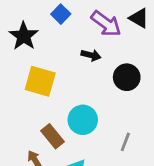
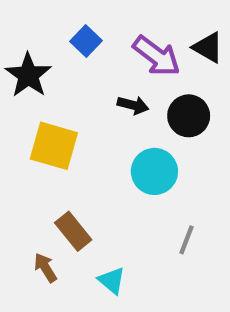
black circle: (127, 77) -> (189, 116), moved
cyan circle: (83, 120) -> (154, 171), moved

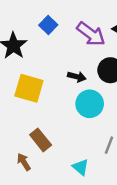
black arrow: (133, 105) -> (77, 77), moved
cyan triangle: (112, 280) -> (81, 167), moved

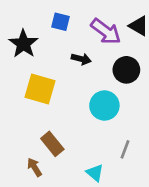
blue square: (48, 25) -> (61, 22), turned -30
black arrow: (77, 77) -> (81, 59), moved

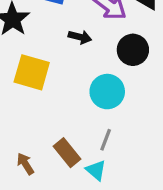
brown rectangle: (52, 144) -> (67, 153), moved
gray line: (125, 149) -> (106, 140), moved

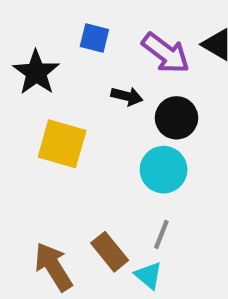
black circle: (133, 50) -> (176, 118), moved
brown arrow: (25, 164) -> (53, 267), size x1.6

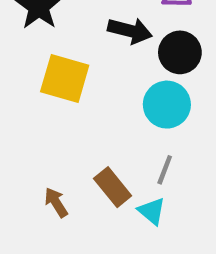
black arrow: (127, 96) -> (130, 31), size x1.4
brown arrow: (53, 267) -> (56, 202), size x0.6

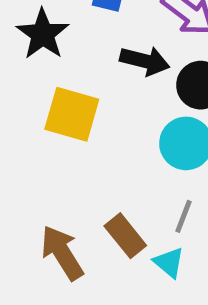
brown arrow: (56, 202) -> (62, 253), size x1.6

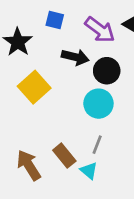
yellow square: (72, 114) -> (34, 87), turned 32

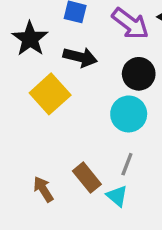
black arrow: (75, 57) -> (80, 57), moved
brown arrow: (29, 165) -> (43, 189), size x0.7

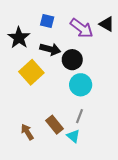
black circle: (139, 74) -> (72, 60), moved

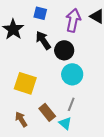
purple arrow: (82, 28) -> (73, 20), turned -115
black arrow: (50, 49) -> (43, 40), turned -138
yellow square: (31, 72) -> (25, 83), moved, turned -30

